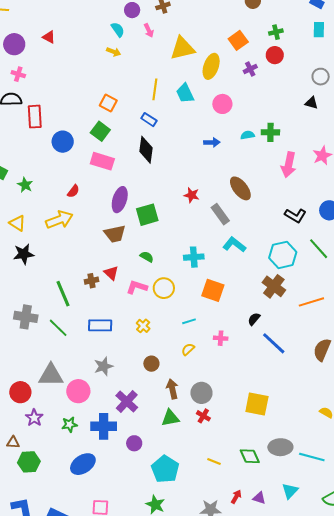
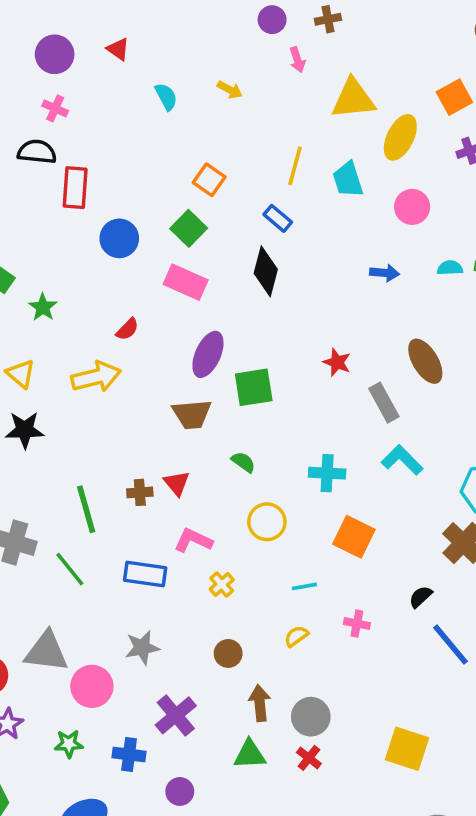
cyan semicircle: (118, 30) -> (166, 97), moved
pink L-shape: (137, 287) -> (193, 540), moved
blue cross: (104, 426) -> (129, 755), size x0.7

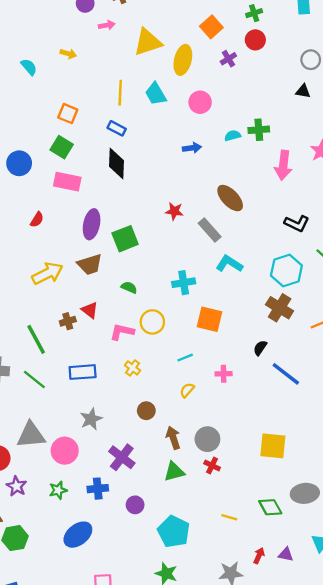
pink arrow: (297, 60) -> (107, 25), turned -70
yellow arrow: (96, 377) -> (47, 273), moved
pink L-shape: (193, 540) -> (122, 332), moved

